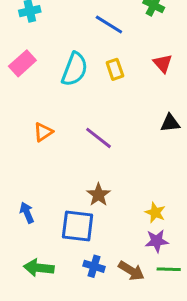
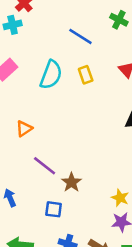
purple line: (98, 138) -> (45, 166), moved
blue square: (78, 226) -> (54, 209), size x0.6

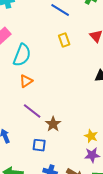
cyan semicircle: (51, 75) -> (22, 55), moved
orange triangle: (24, 129) -> (26, 81), moved

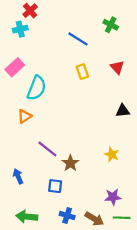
orange triangle: (26, 81) -> (25, 116), moved
yellow star: (91, 136) -> (112, 154), moved

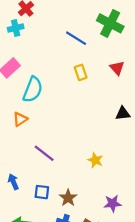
green cross: (111, 25) -> (110, 23), size x1.6
yellow star: (112, 154) -> (95, 160), moved
brown star: (70, 163) -> (68, 198), moved
blue square: (55, 186) -> (42, 192), moved

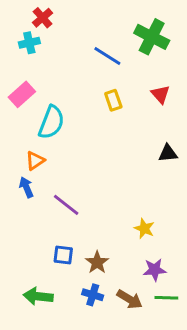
yellow star: (95, 160) -> (144, 228), moved
blue arrow: (13, 182) -> (26, 187), moved

